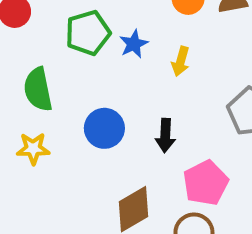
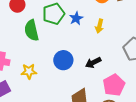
green semicircle: (38, 89) -> (32, 30), moved
black arrow: (165, 135) -> (93, 63), turned 63

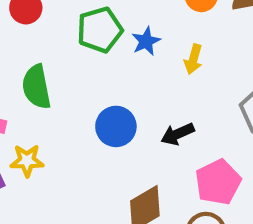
green semicircle: (32, 30) -> (36, 87), moved
yellow star: (29, 71) -> (27, 161), moved

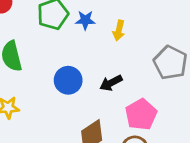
blue star: (146, 41) -> (85, 20), turned 30

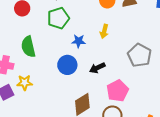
blue star: (85, 20) -> (79, 41), moved

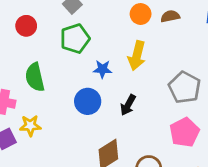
yellow arrow: (104, 31) -> (137, 56), size x1.5
black arrow: (97, 68) -> (128, 105), turned -35
pink pentagon: (118, 91) -> (185, 132), moved

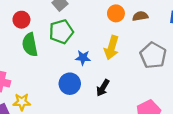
green semicircle: (35, 77) -> (30, 45), moved
gray pentagon: (185, 87) -> (153, 55), moved

